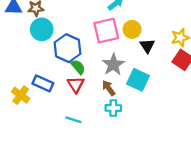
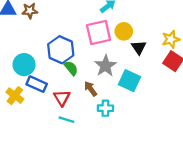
cyan circle: (42, 29) -> (24, 65), moved
red triangle: (76, 85) -> (62, 98), moved
brown arrow: (109, 88) -> (91, 89), moved

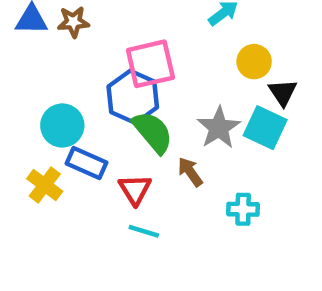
pink square: (99, 32) -> (150, 64), moved
green semicircle: (71, 68) -> (153, 132), size x1.5
cyan square: (130, 81) -> (265, 128), moved
cyan cross: (105, 108) -> (243, 209), moved

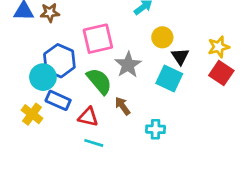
blue hexagon: (133, 97) -> (59, 61), moved
gray star: (219, 128) -> (128, 65), moved
red triangle: (135, 189) -> (88, 117), turned -45

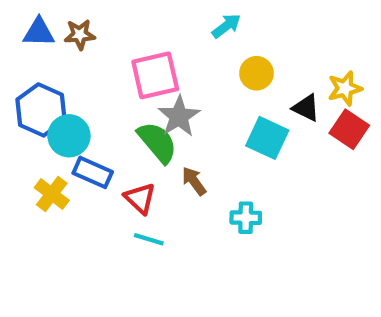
black triangle: (180, 57) -> (306, 108), moved, turned -30
blue hexagon: (59, 61) -> (41, 110), moved
gray star: (128, 65) -> (179, 116), moved
red triangle: (88, 117) -> (140, 198), turned 30

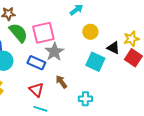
green semicircle: (157, 142) -> (18, 33), moved
blue rectangle: (93, 172) -> (36, 63), moved

